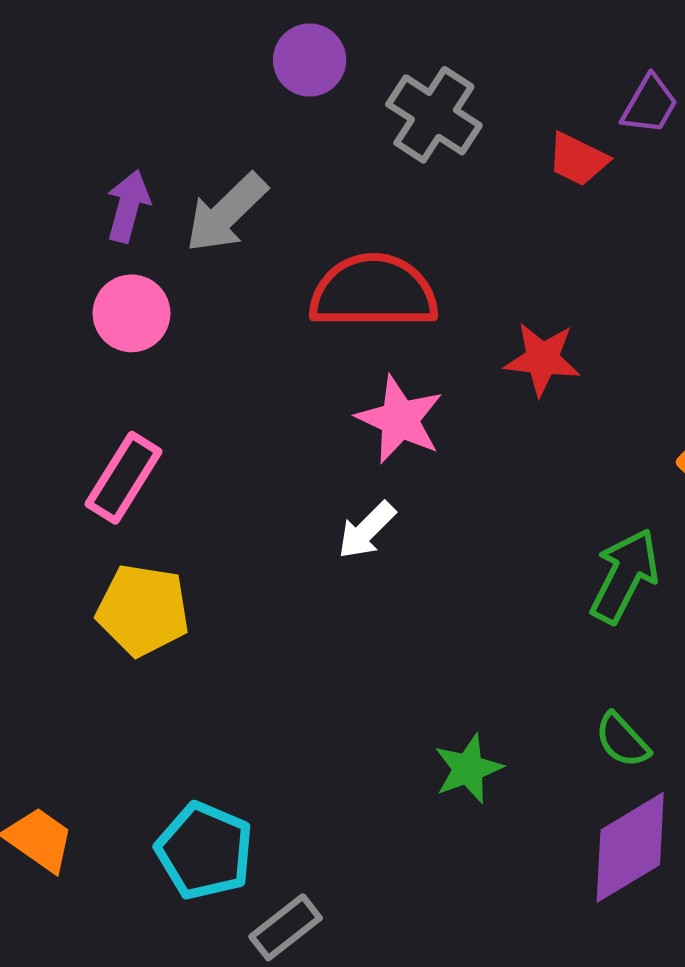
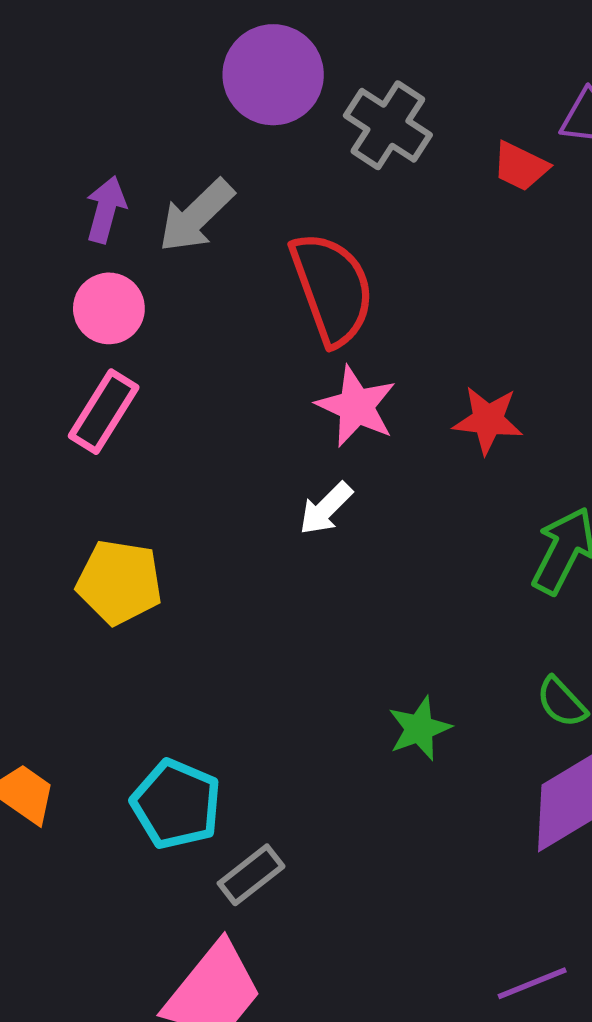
purple circle: (310, 60) -> (273, 75), size x1.5
red semicircle: (373, 292) -> (332, 288), turned 70
red star: (542, 359) -> (488, 420), moved
pink rectangle: (124, 478) -> (104, 412), moved

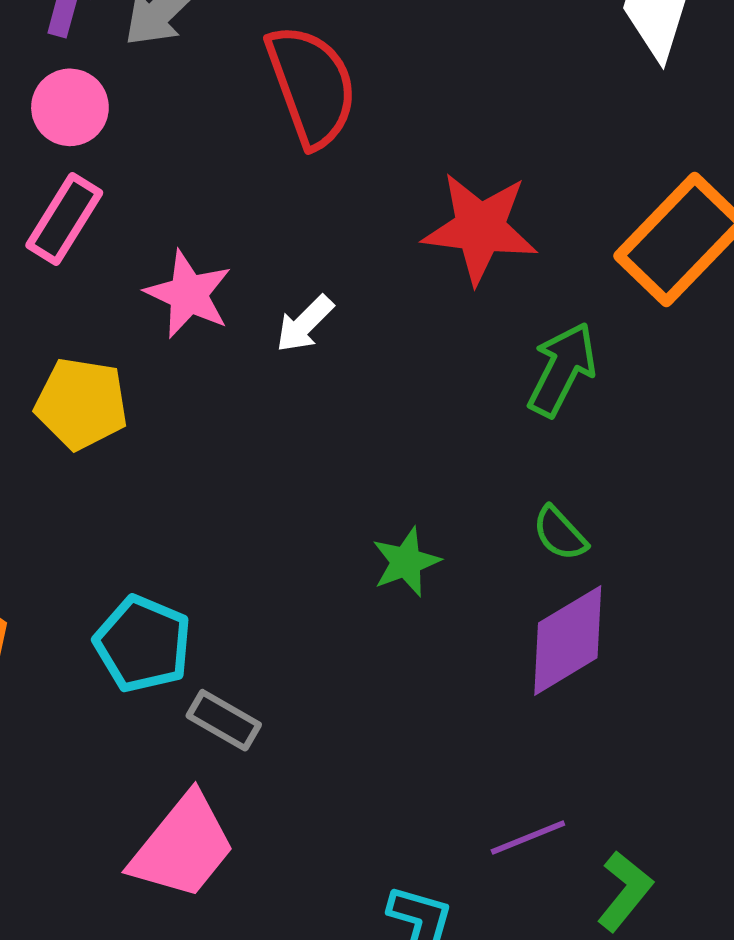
pink star: (356, 406) -> (188, 294), moved
red star: (488, 420) -> (480, 228), size x1.5
gray rectangle: (251, 875) -> (224, 720), turned 68

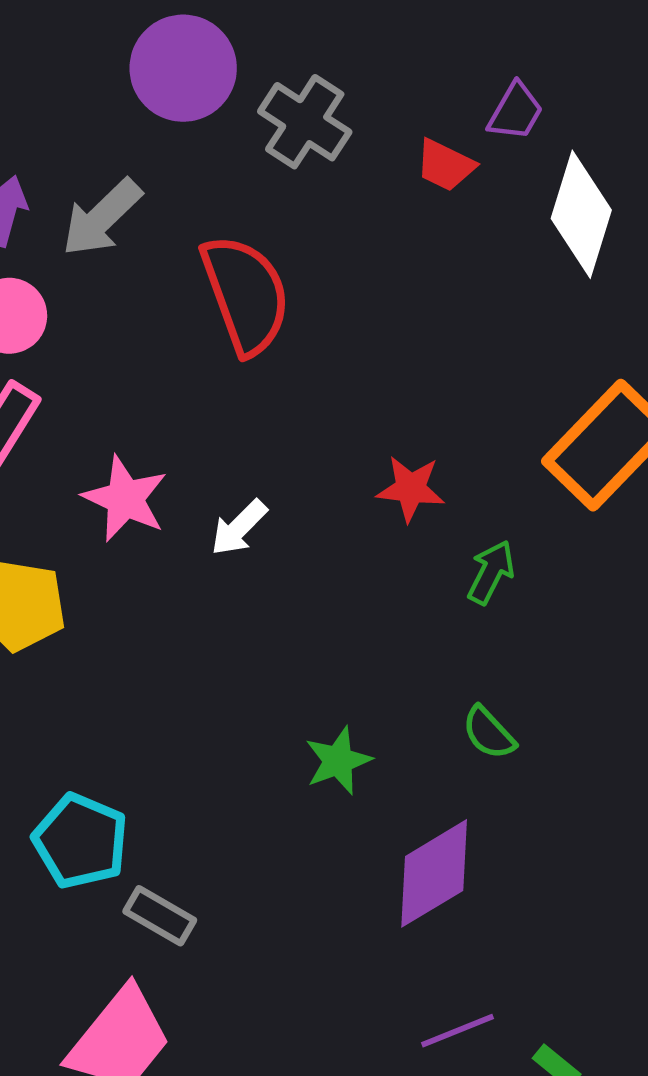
red star: (480, 228) -> (411, 489), moved, size x0.6
green arrow: (562, 369) -> (491, 572), size x0.7
purple diamond: (568, 640) -> (434, 873), moved

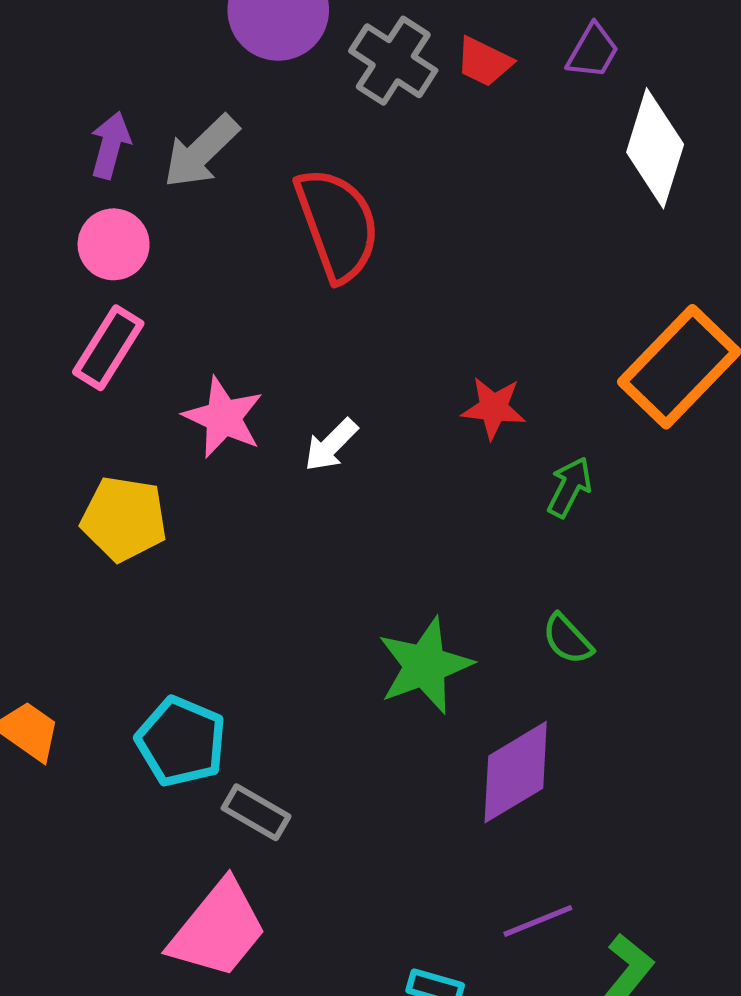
red trapezoid: (445, 165) -> (484, 62), moved
green star: (338, 761) -> (425, 666), size x1.5

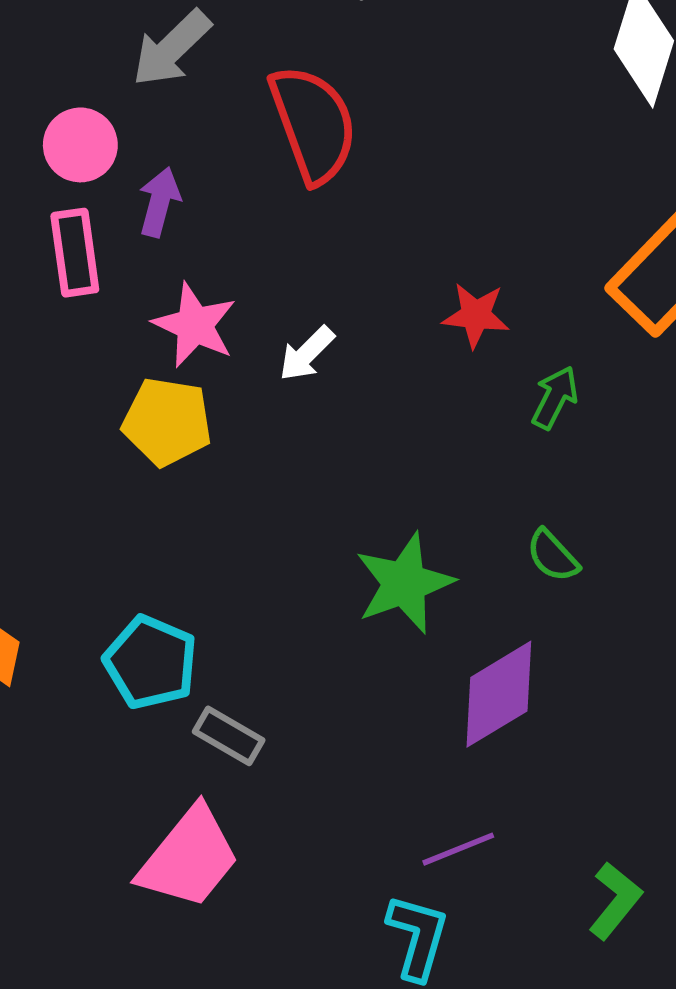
purple arrow: (110, 145) -> (159, 202), moved
pink rectangle: (108, 348) -> (75, 253), turned -40
yellow pentagon: (124, 519) -> (167, 422), moved
purple line: (538, 921) -> (458, 849), moved

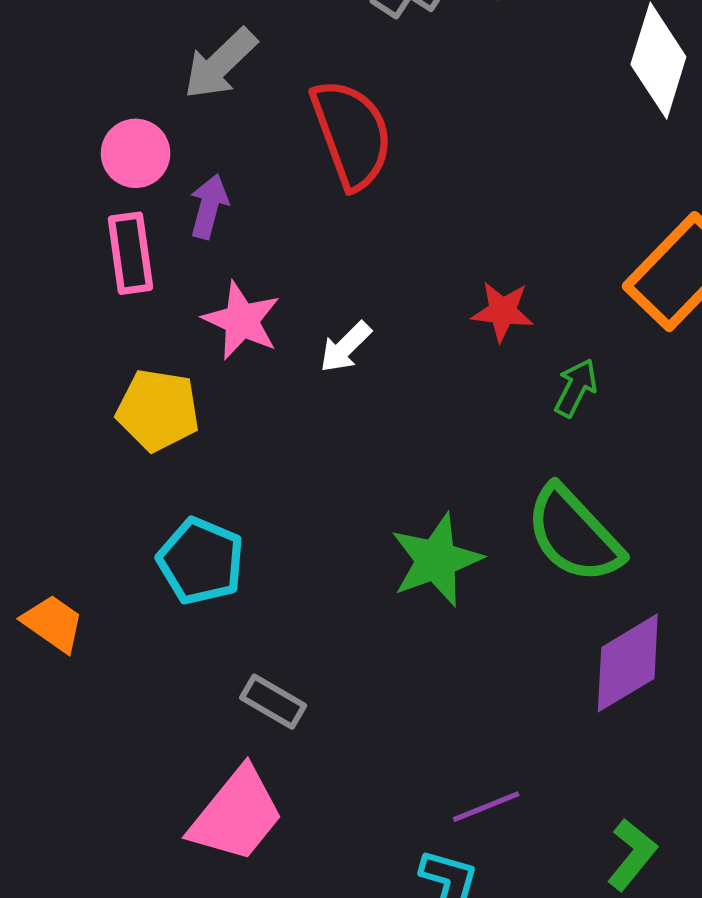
yellow pentagon: (167, 422) -> (158, 410), moved
green semicircle: (553, 556) -> (574, 535), size x2.0
cyan pentagon: (151, 662) -> (201, 561), moved
purple diamond: (499, 694) -> (628, 663), moved

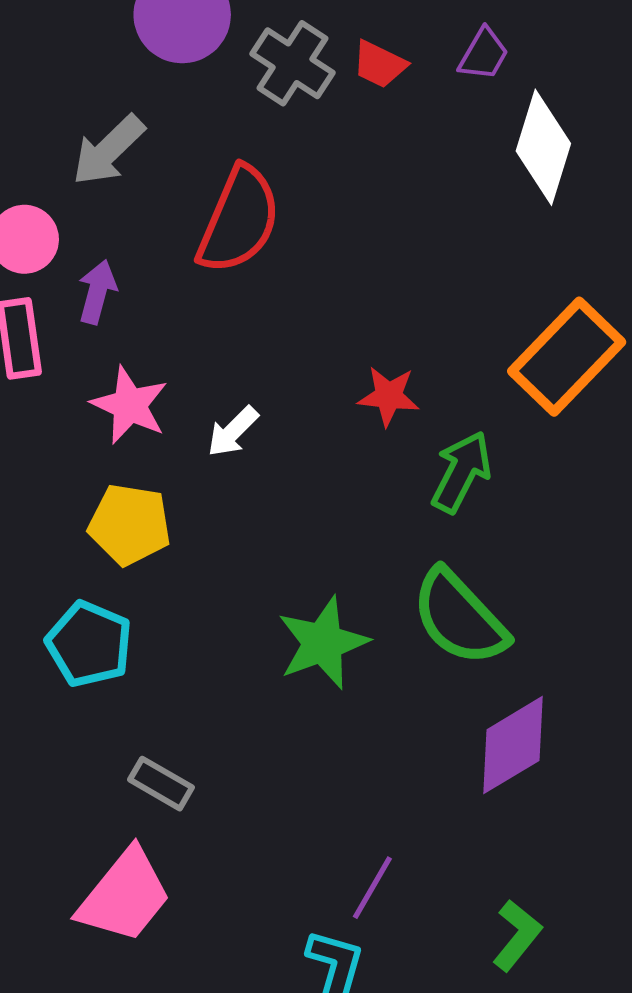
red semicircle: (352, 134) -> (239, 220), turned 43
green arrow: (576, 388) -> (461, 472), size x1.4
yellow pentagon: (158, 410) -> (130, 525), moved
purple line: (486, 807) -> (372, 888), turned -38

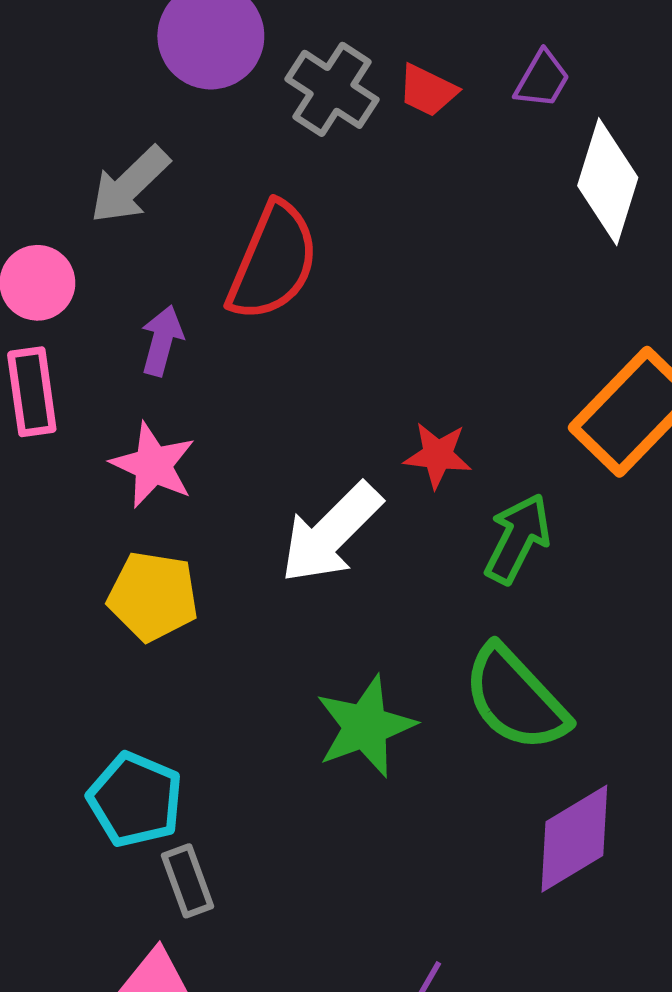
purple arrow: (97, 292) -> (162, 341), moved
white arrow: (233, 431) -> (331, 533), moved, size x1.8
cyan pentagon: (89, 644) -> (135, 800), moved
gray rectangle: (161, 784) -> (187, 881), turned 40

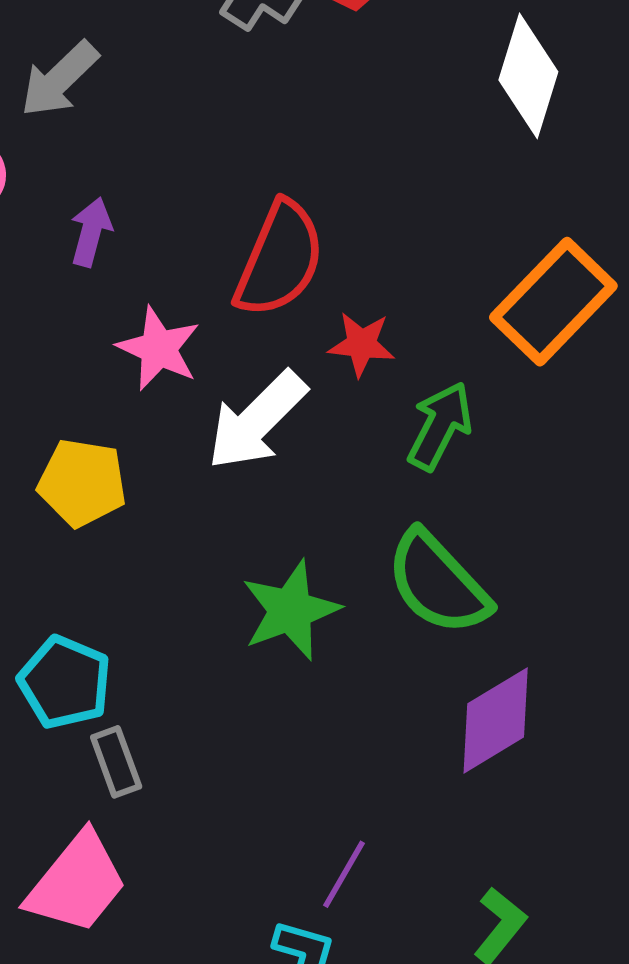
red semicircle: (273, 262) -> (280, 259), moved
pink star: (153, 465) -> (159, 349), moved

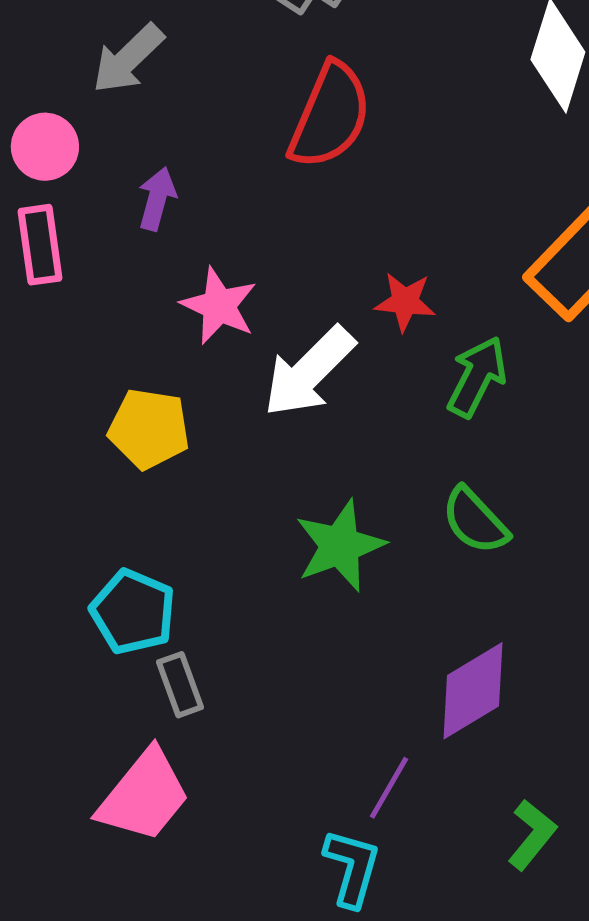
red semicircle: (280, 259) -> (330, 116), moved
green semicircle: (438, 583) -> (475, 521), size x0.7
purple diamond: (496, 720) -> (473, 691), moved

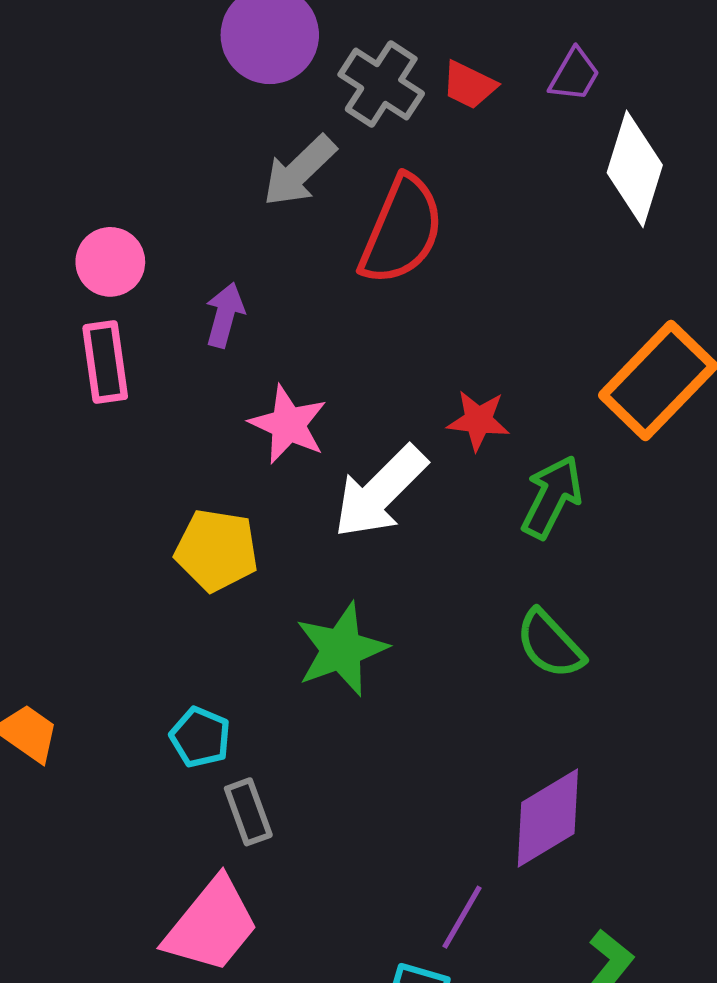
gray arrow: (128, 59) -> (299, 171), moved
green star: (340, 546) -> (341, 649), moved
cyan pentagon: (133, 612) -> (200, 737), size x0.7

